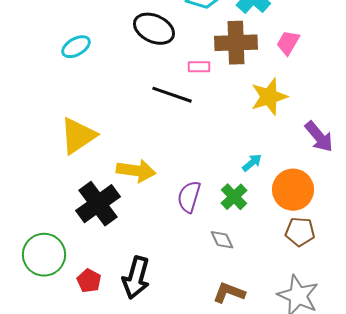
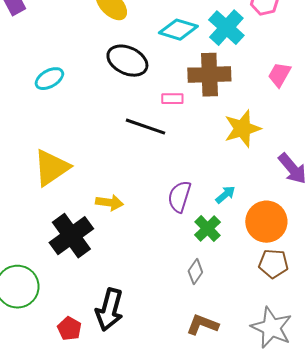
pink trapezoid: (288, 43) -> (279, 75), moved
yellow arrow: (136, 171) -> (109, 203), size x0.7
purple semicircle: (189, 197) -> (179, 197), moved
gray diamond: (222, 240) -> (195, 272), turned 60
red pentagon: (89, 281) -> (69, 329), moved

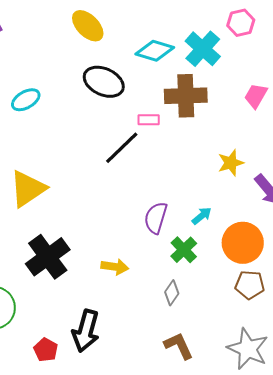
black line: (145, 127) -> (122, 148), turned -63
yellow star: (242, 129) -> (231, 163), moved, size x0.7
yellow arrow: (109, 203) -> (115, 267), moved
brown L-shape: (202, 325) -> (179, 346), turned 44

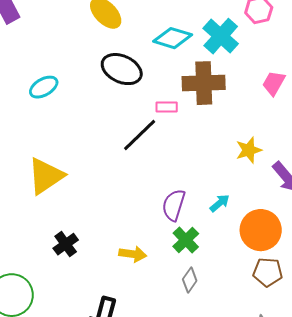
green cross: (184, 250) -> (186, 240), moved
black cross: (48, 257) -> (66, 244), size x0.6

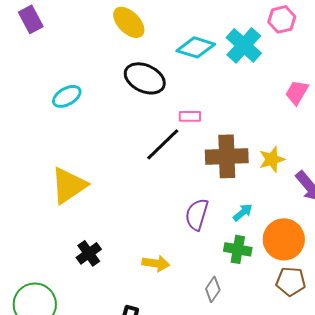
brown cross: (204, 83) -> (227, 156), moved
green cross: (186, 240) -> (238, 249), moved, turned -36

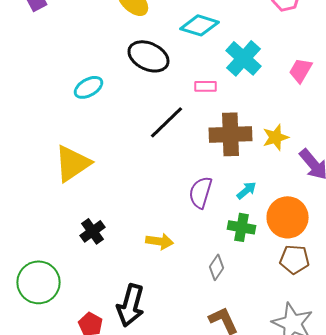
cyan cross: (244, 45) -> (244, 58), moved
cyan ellipse: (67, 96) -> (88, 87), moved
pink rectangle: (190, 116) -> (206, 86), moved

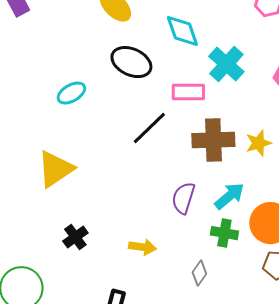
cyan diamond: (200, 25) -> (182, 31), turned 54
pink rectangle: (206, 86) -> (188, 92), size x1.5
cyan arrow: (246, 190) -> (229, 196), size x1.5

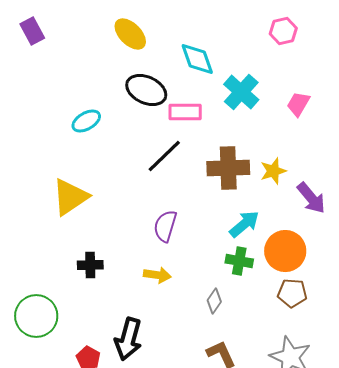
pink rectangle: (188, 92) -> (185, 112), moved
purple semicircle: (183, 198) -> (165, 226), moved
black cross: (75, 237) -> (90, 265), turned 35

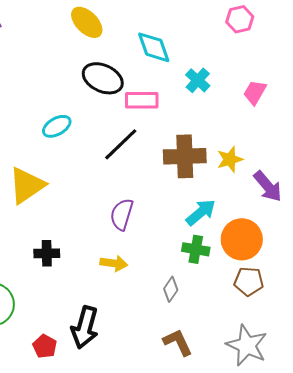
cyan cross: (241, 92) -> (198, 80), size x0.7
cyan ellipse: (86, 121) -> (57, 126), moved

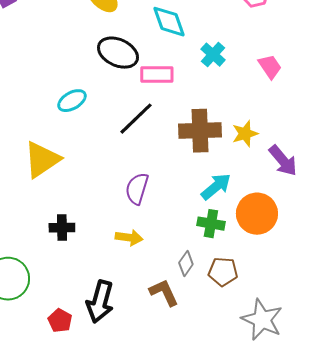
pink trapezoid: (255, 92) -> (270, 67), turned 116
brown pentagon: (249, 281) -> (223, 272), moved
brown L-shape: (178, 342) -> (164, 293), moved

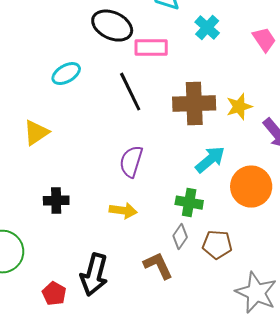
black line: (136, 119) -> (130, 92), turned -72
yellow triangle: (42, 160) -> (36, 133), size x0.7
green cross: (211, 224) -> (189, 203), moved

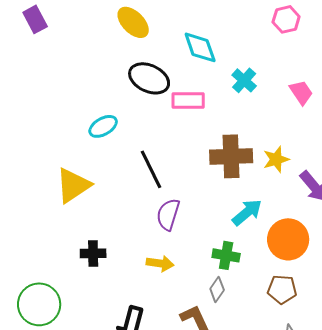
black line: (130, 92) -> (151, 169), moved
yellow triangle: (36, 133) -> (73, 185), size x1.4
brown pentagon: (217, 245) -> (282, 289), moved

